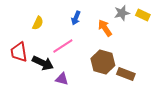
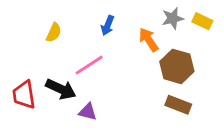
red trapezoid: (19, 52) -> (24, 95), moved
brown hexagon: (103, 62) -> (177, 66), moved

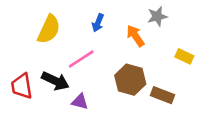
yellow rectangle: (202, 21) -> (184, 56), moved
yellow semicircle: (54, 32) -> (49, 29), size x1.6
brown hexagon: (177, 66) -> (130, 80), moved

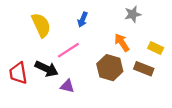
yellow semicircle: (49, 29) -> (41, 25), turned -50
orange arrow: (135, 36) -> (122, 43), moved
brown rectangle: (163, 95) -> (144, 69), moved

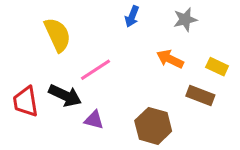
blue arrow: (83, 20) -> (132, 16), moved
orange arrow: (122, 43) -> (170, 59), turned -30
brown hexagon: (110, 68) -> (153, 126), moved

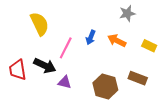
blue arrow: (132, 16) -> (91, 37), moved
pink line: (95, 70) -> (66, 48), turned -30
brown rectangle: (200, 96) -> (138, 78), moved

